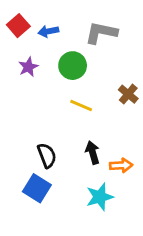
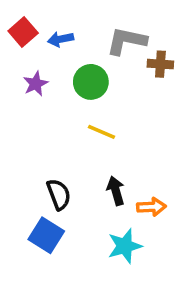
brown cross: (128, 94) -> (160, 64), moved, turned -36

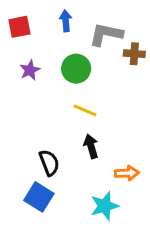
red square: (23, 32) -> (19, 27), turned 30
blue arrow: (61, 39) -> (66, 21), moved, turned 96
black arrow: (116, 191) -> (91, 146), moved

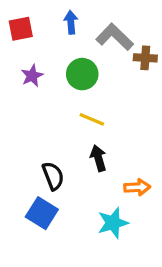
gray L-shape: (106, 34) -> (115, 37), turned 32

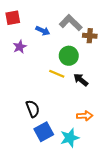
blue arrow: (71, 22) -> (43, 31), moved, turned 120
green circle: (82, 74) -> (69, 56), moved
black arrow: (98, 158) -> (81, 80), moved, turned -35
blue square: (42, 213) -> (44, 132), moved, turned 30

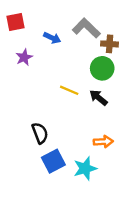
green circle: (69, 56) -> (102, 68), moved

